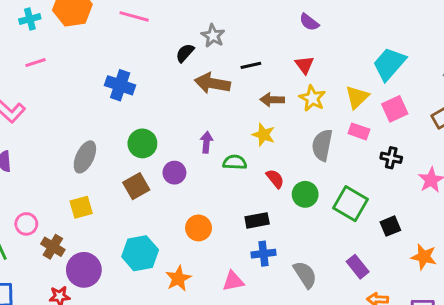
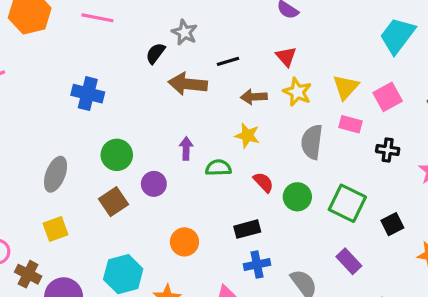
cyan trapezoid: (389, 64) -> (397, 36), moved
purple rectangle: (358, 267) -> (349, 261), moved

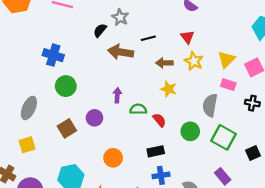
yellow star: (247, 136) -> (169, 89), moved
gray semicircle: (312, 142) -> (210, 105), moved
green circle: (117, 155) -> (66, 86), moved
red semicircle: (263, 182) -> (159, 120), moved

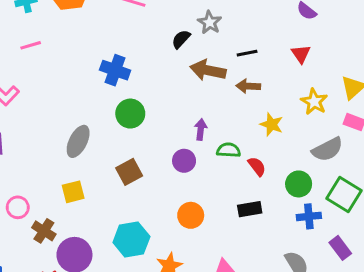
yellow star: (194, 61) -> (314, 102), moved
brown arrow: (164, 63) -> (248, 86), moved
gray semicircle: (210, 105) -> (327, 149), turned -130
purple circle: (94, 118) -> (184, 161), moved
blue cross: (161, 175) -> (309, 216), moved

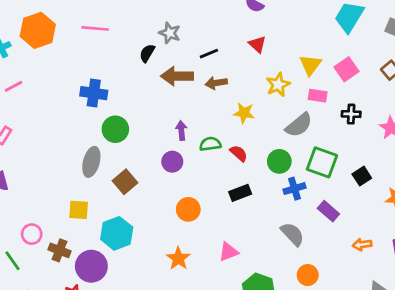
yellow star: (314, 102) -> (278, 85), turned 30
gray ellipse: (78, 141) -> (91, 162), moved
yellow square: (73, 192) -> (79, 210), turned 30
cyan hexagon: (131, 239) -> (117, 233), moved

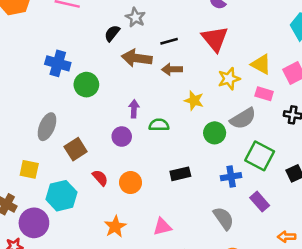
red triangle: (257, 44) -> (215, 39), size x1.6
yellow triangle: (310, 65) -> (261, 64), turned -45
green circle: (115, 129) -> (86, 85), moved
red semicircle: (239, 153) -> (100, 178), moved
green circle: (279, 161) -> (215, 133), moved

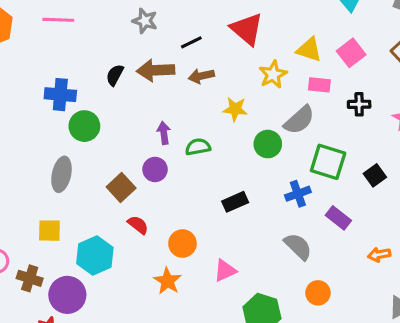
black semicircle: (112, 33) -> (115, 75), moved
green circle: (86, 85) -> (84, 126), moved
brown square: (76, 149) -> (121, 187), moved
orange circle: (131, 183) -> (182, 244), moved

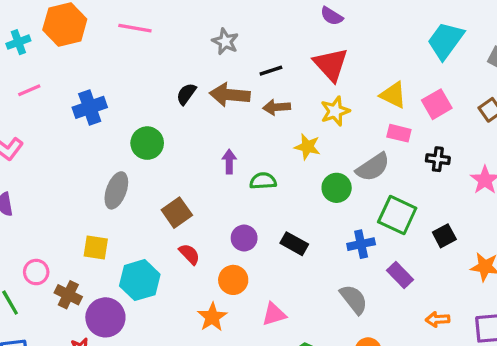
yellow star: (273, 74) -> (335, 111), moved
blue cross: (60, 95) -> (90, 107), moved, turned -32
purple circle: (155, 169) -> (244, 238), moved
black rectangle: (235, 202) -> (294, 244), turned 45

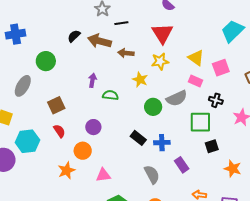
black line: (271, 71) -> (121, 23), moved
green square: (397, 215) -> (200, 122), moved, turned -35
black rectangle: (294, 244) -> (138, 138), moved

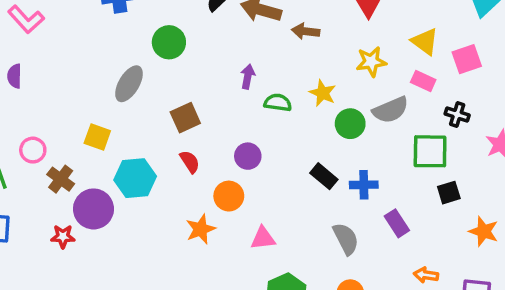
yellow star: (160, 61) -> (371, 62), moved
yellow star: (140, 80) -> (323, 93), moved

